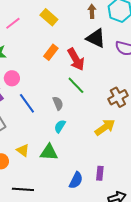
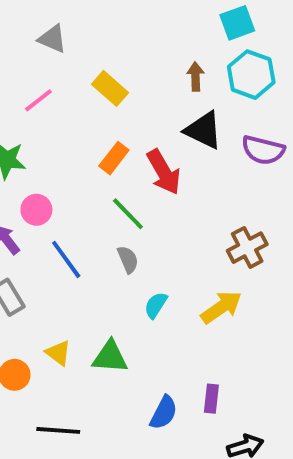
green line: (76, 85) -> (128, 214), moved
cyan semicircle: (60, 126) -> (156, 305), moved

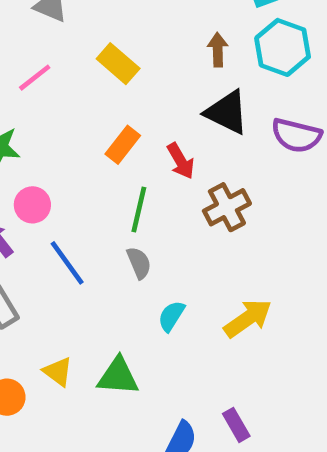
red arrow: (164, 172) -> (181, 161), size x0.7
green line: (128, 214) -> (139, 210), turned 57
brown cross: (247, 248) -> (227, 207), moved
purple rectangle: (211, 399) -> (236, 425), turned -36

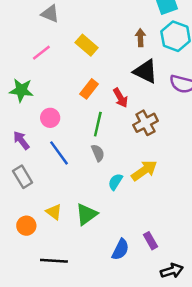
pink circle: (32, 205) -> (50, 118), moved
yellow arrow: (248, 318) -> (144, 170), moved
green triangle: (118, 376) -> (87, 214), turned -40

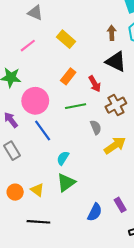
pink circle: (50, 118) -> (35, 101), size x1.6
green line: (98, 124) -> (76, 106), turned 66
gray semicircle: (98, 153) -> (96, 127), moved
cyan semicircle: (115, 182) -> (63, 158), moved
yellow triangle: (54, 212) -> (37, 190), moved

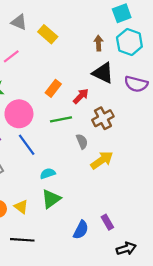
yellow rectangle: (66, 39) -> (48, 34), moved
red arrow: (95, 84) -> (81, 96), turned -105
cyan semicircle: (63, 158) -> (48, 173), turned 40

